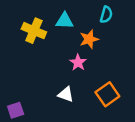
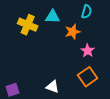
pink star: (78, 62) -> (88, 51), moved
white triangle: (66, 94) -> (53, 87), moved

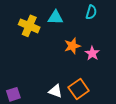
orange star: (73, 32) -> (72, 46), moved
orange square: (88, 77) -> (79, 89), moved

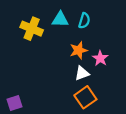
cyan semicircle: (91, 12) -> (84, 21), moved
white triangle: (55, 91) -> (82, 73), moved, turned -40

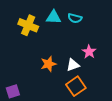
cyan semicircle: (84, 21) -> (75, 18), turned 88
orange star: (79, 50) -> (48, 64), moved

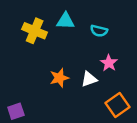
cyan semicircle: (75, 18) -> (99, 31), moved
orange square: (76, 86) -> (117, 105), moved

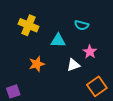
cyan triangle: (66, 21) -> (58, 40), moved
orange star: (59, 78) -> (37, 64), moved

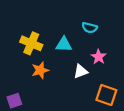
yellow cross: (29, 25) -> (31, 43), moved
orange square: (97, 86) -> (106, 95), turned -36

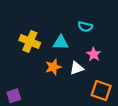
orange star: (40, 70) -> (53, 67), moved

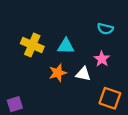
cyan semicircle: (85, 27) -> (105, 29), moved
white triangle: (77, 68) -> (83, 74), turned 32

